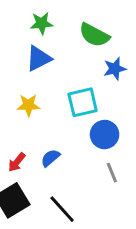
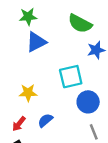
green star: (42, 23) -> (28, 17), moved
yellow star: (28, 105) -> (28, 93), moved

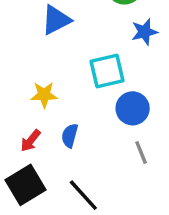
blue semicircle: (45, 120) -> (70, 136), turned -35

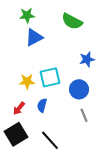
blue star: (144, 32) -> (87, 59), moved
cyan square: (107, 71) -> (50, 77), moved

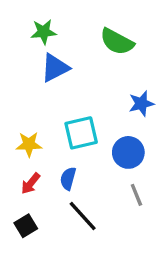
yellow star: (27, 81) -> (29, 144), moved
black square: (16, 134) -> (26, 226), size x0.6
black line: (50, 140) -> (83, 216), moved

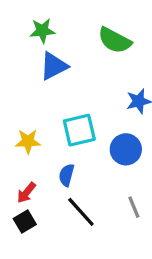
red arrow: (31, 183) -> (26, 193), moved
gray line: (136, 195) -> (134, 207), moved

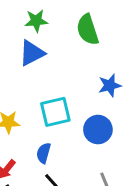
green star: (42, 31) -> (36, 21), moved
green semicircle: (115, 40) -> (88, 30), turned 44

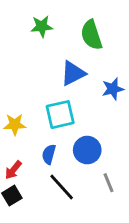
blue triangle: (32, 53) -> (73, 73), moved
blue circle: (98, 130) -> (87, 150), moved

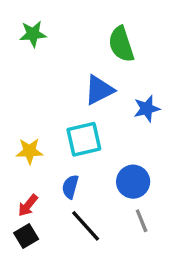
green star: (42, 26) -> (33, 34), moved
blue circle: (87, 150) -> (133, 182), moved

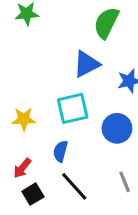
green semicircle: (121, 44) -> (106, 23), turned 44
blue circle: (133, 182) -> (117, 128), moved
black square: (26, 236) -> (33, 194), moved

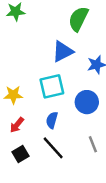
blue semicircle: (60, 151) -> (52, 120), moved
red arrow: (22, 168) -> (17, 125), moved

